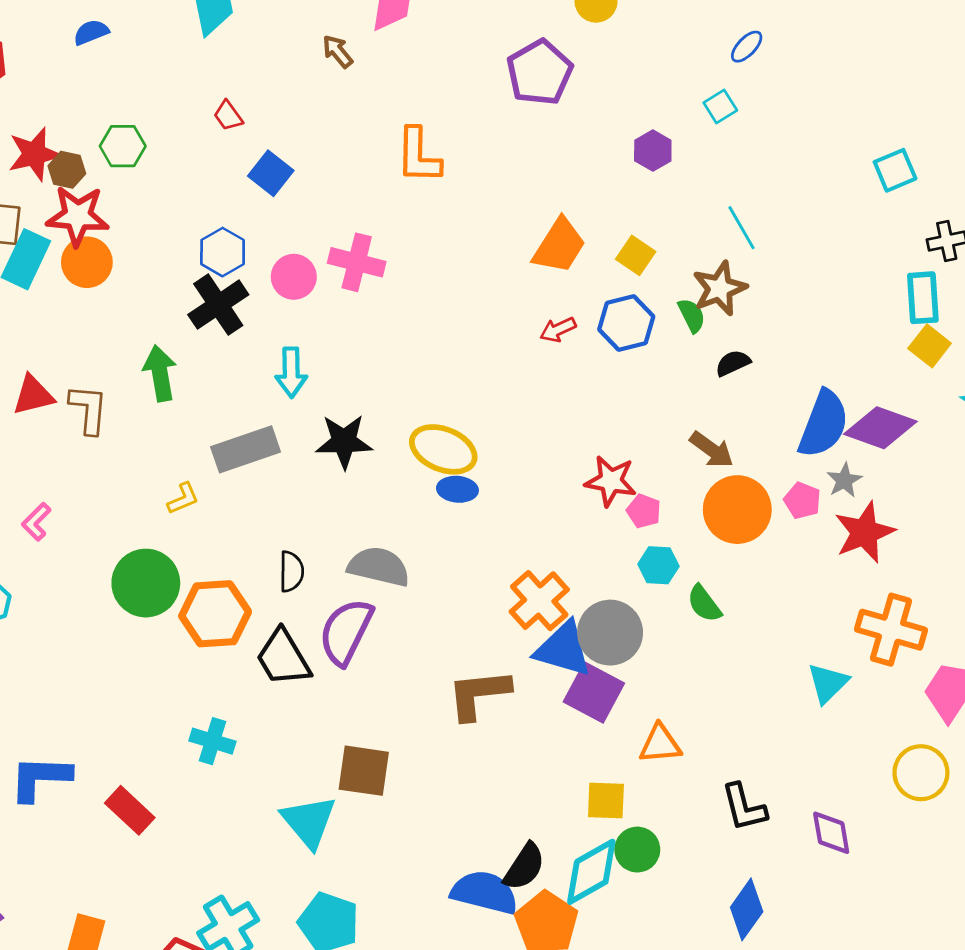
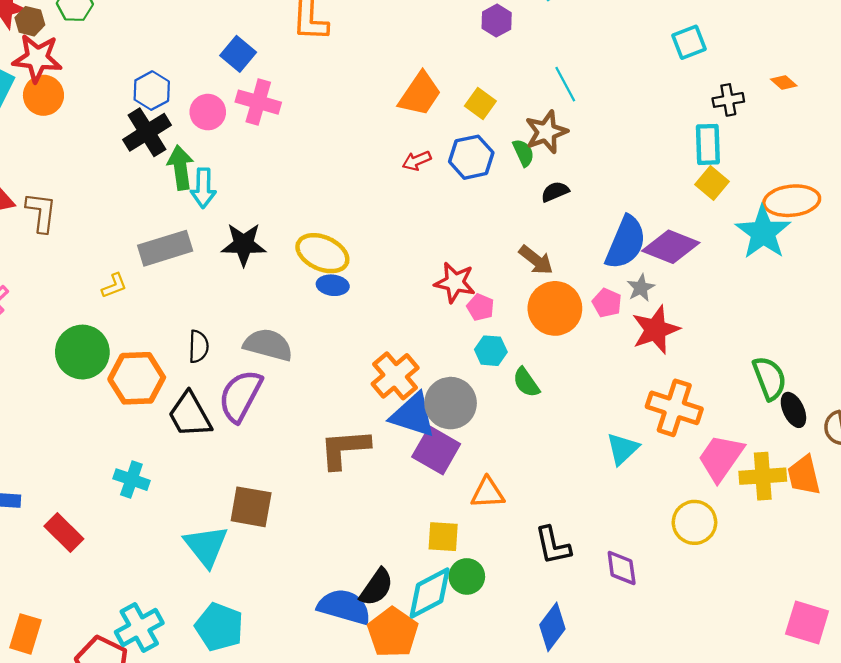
blue square: (271, 173) -> (238, 54), moved
green arrow: (160, 373) -> (181, 168), moved

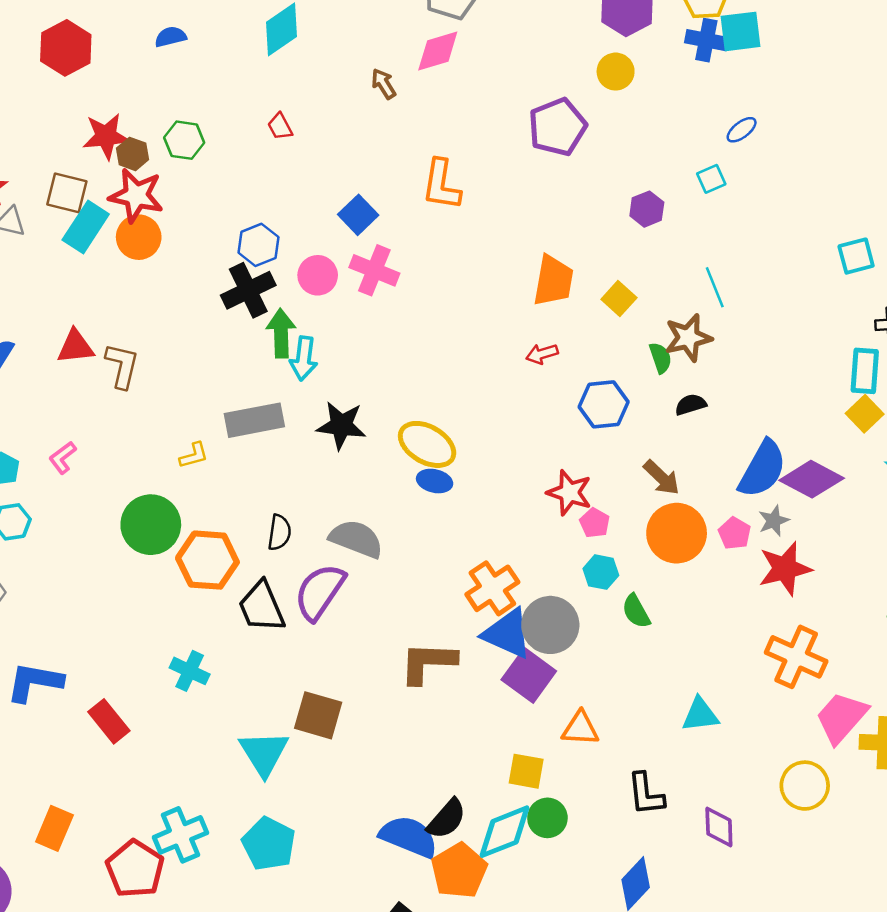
orange trapezoid: (420, 94) -> (553, 281), turned -30
blue hexagon: (471, 157) -> (604, 404), moved
cyan triangle: (623, 449) -> (700, 715), moved, turned 30

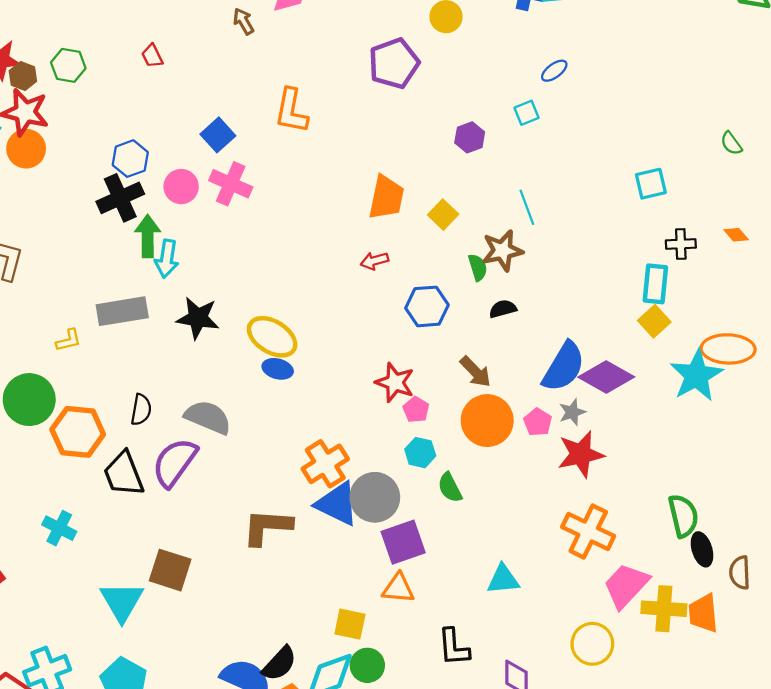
purple square: (529, 675) -> (403, 542), moved, turned 33

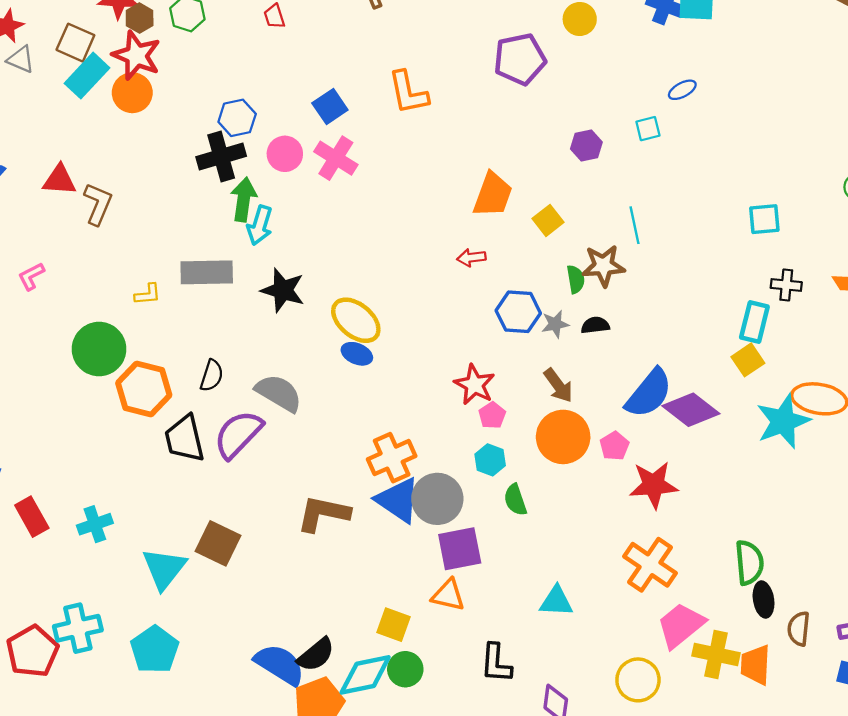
orange L-shape: (291, 111) -> (408, 93), turned -30
gray star: (572, 412) -> (555, 324), moved
cyan cross: (59, 528) -> (95, 524), moved, turned 36

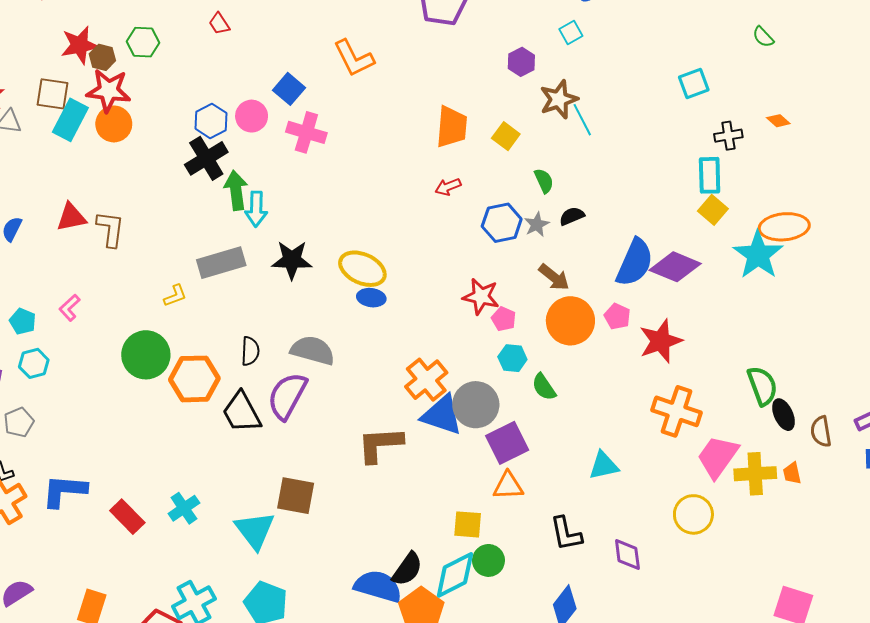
pink circle: (285, 154) -> (252, 116), moved
brown star: (603, 266) -> (559, 99), moved
orange trapezoid: (756, 665) -> (792, 473), size x0.6

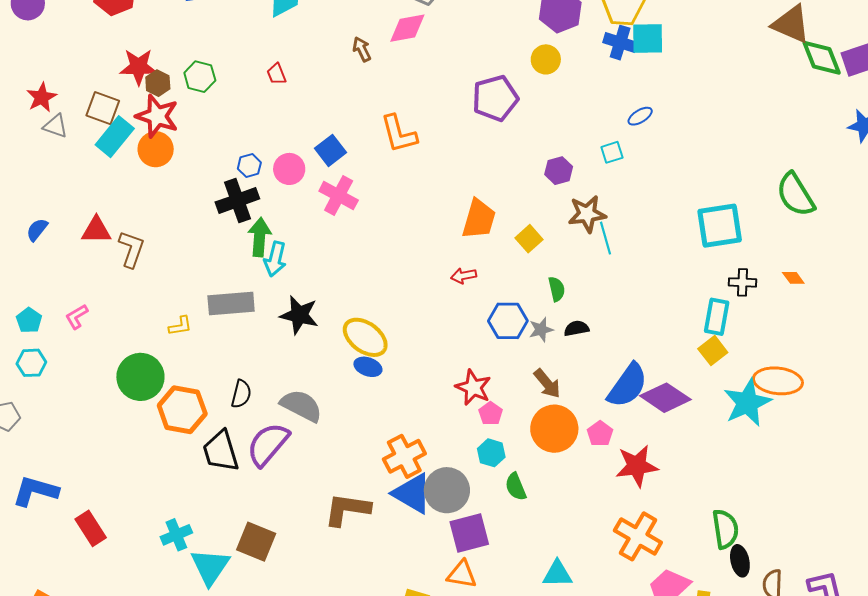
green semicircle: (763, 37) -> (795, 195), size x2.0
cyan square: (694, 83) -> (720, 226), size x1.6
blue hexagon: (211, 121) -> (249, 166), size x0.7
cyan cross: (184, 508) -> (176, 535), moved

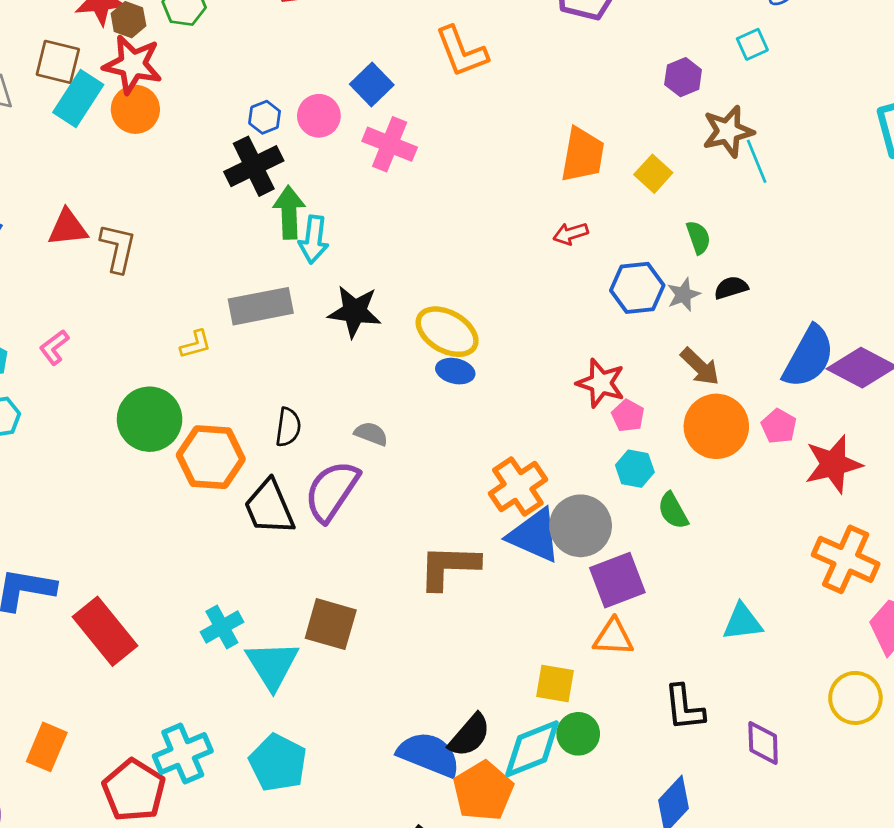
gray semicircle: (301, 406) -> (371, 434), size x0.6
red rectangle: (91, 528) -> (105, 631), size x1.4

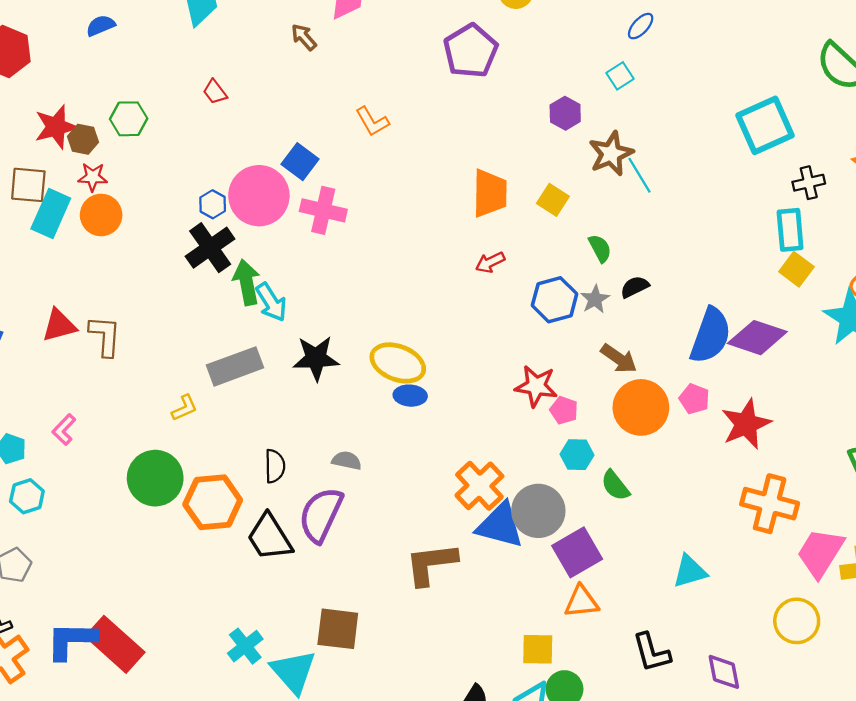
orange L-shape: (461, 52) -> (372, 122), size x0.7
red star: (133, 64) -> (93, 177), size x0.6
pink circle: (319, 116) -> (259, 196), size x1.6
cyan arrow: (314, 239) -> (271, 302), turned -30
red rectangle: (105, 631) -> (115, 644), moved

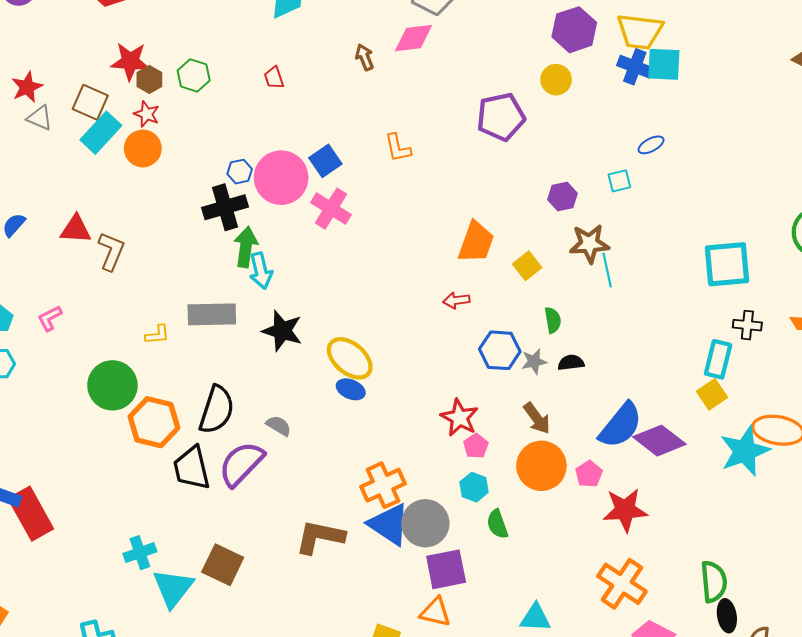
black semicircle: (275, 466) -> (217, 410), size x1.6

